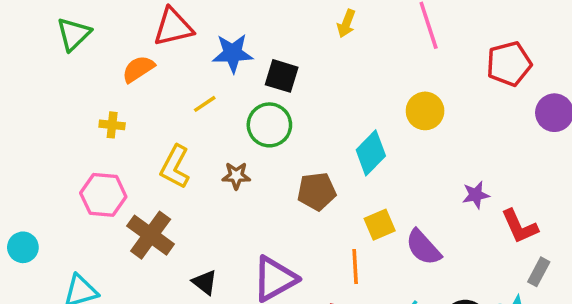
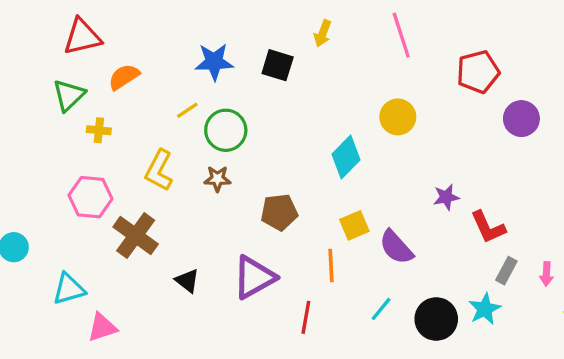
red triangle: (173, 27) -> (82, 37), moved
green triangle: (74, 34) -> (69, 95), moved
black square: (282, 76) -> (278, 65), moved
green circle: (269, 125) -> (226, 130), moved
brown pentagon: (317, 191) -> (279, 212), moved

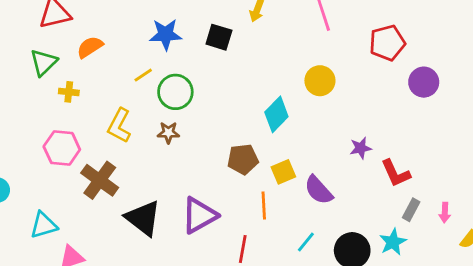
brown pentagon: (279, 212) -> (243, 159), moved
black triangle: (187, 281) -> (143, 218), size x1.8

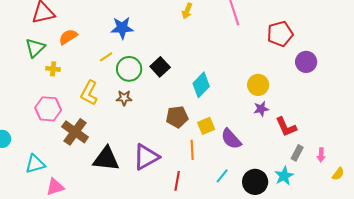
black square: (219, 37) -> (160, 67), moved, turned 30
yellow circle: (320, 81) -> (258, 85), moved
black triangle: (143, 218) -> (106, 159), turned -32

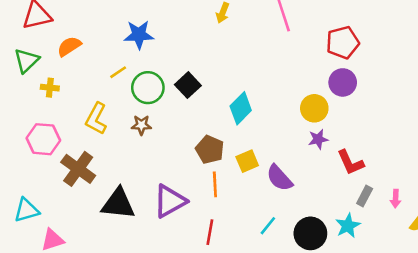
purple circle: (306, 62) -> (343, 82), moved
brown pentagon: (177, 117) -> (210, 150), turned 30
orange line: (192, 150) -> (215, 184), moved

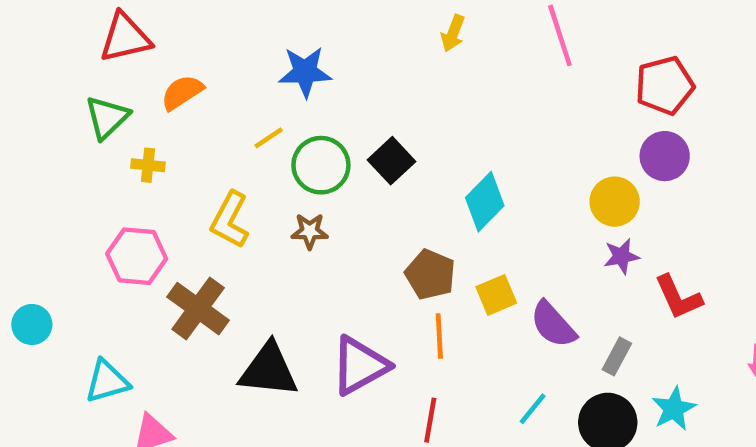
gray rectangle: (365, 196) -> (617, 356), moved

